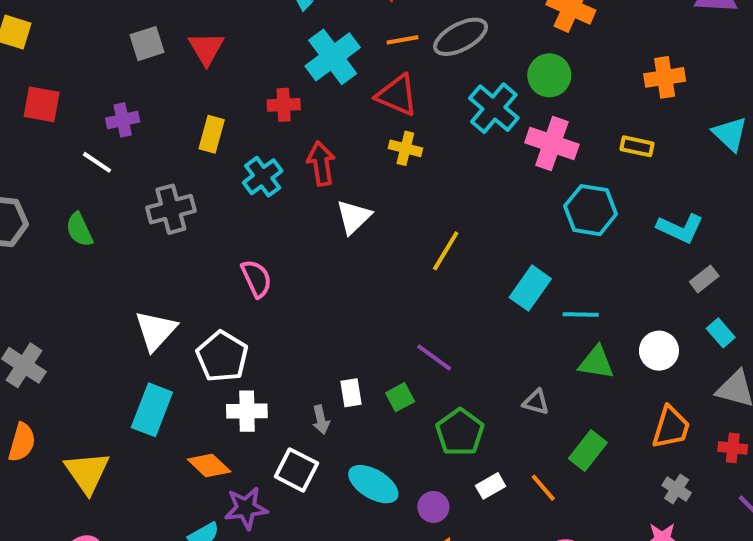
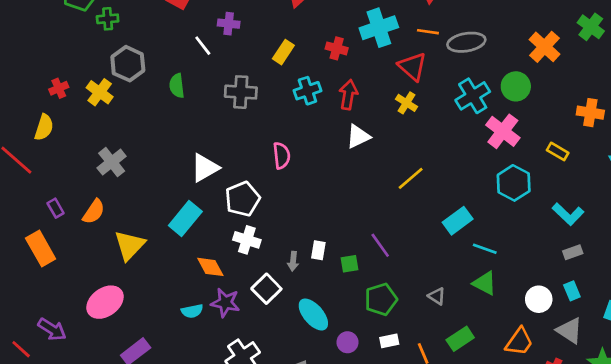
white circle: (659, 351) -> (539, 299), moved

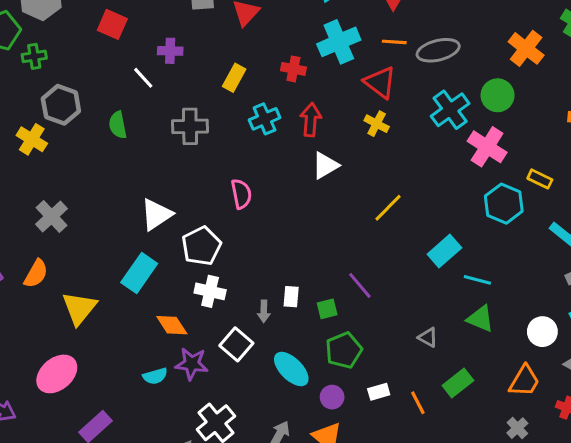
yellow rectangle: (558, 151) -> (540, 179), moved
green pentagon: (381, 299) -> (344, 350), moved

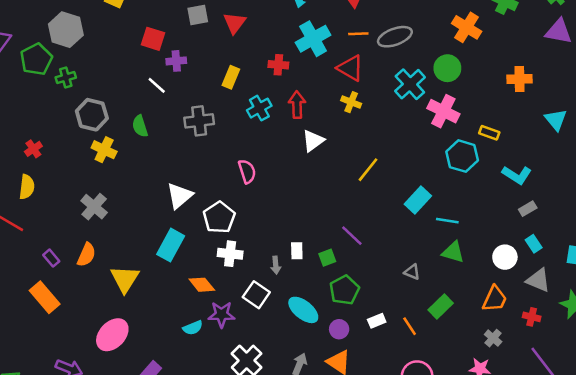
red square: (112, 24) -> (153, 39), moved
yellow cross: (32, 139) -> (104, 150), moved

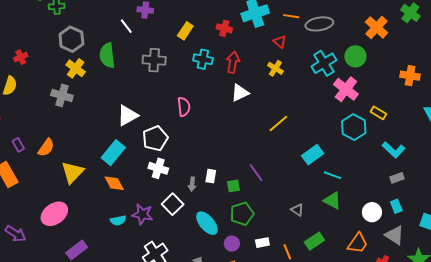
red triangle: (350, 68) -> (280, 42), size x0.6
cyan cross: (259, 108) -> (203, 59), turned 30
green semicircle: (140, 126) -> (107, 55), size x1.4
gray cross: (94, 207) -> (62, 95), moved, turned -35
orange diamond: (202, 285) -> (114, 183), moved

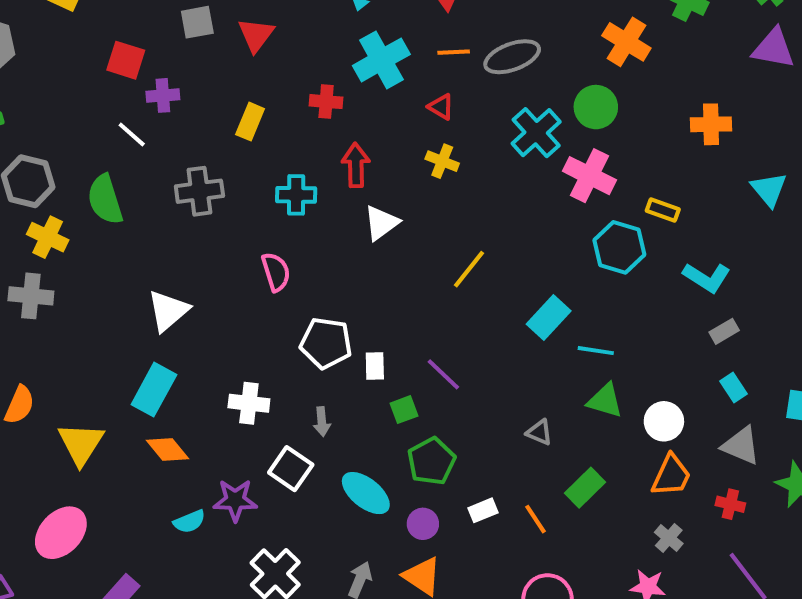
cyan cross: (203, 59) -> (296, 195), moved
white pentagon: (155, 138) -> (326, 343), moved, turned -30
white rectangle: (211, 176) -> (375, 366), moved
white circle: (372, 212) -> (664, 421), moved

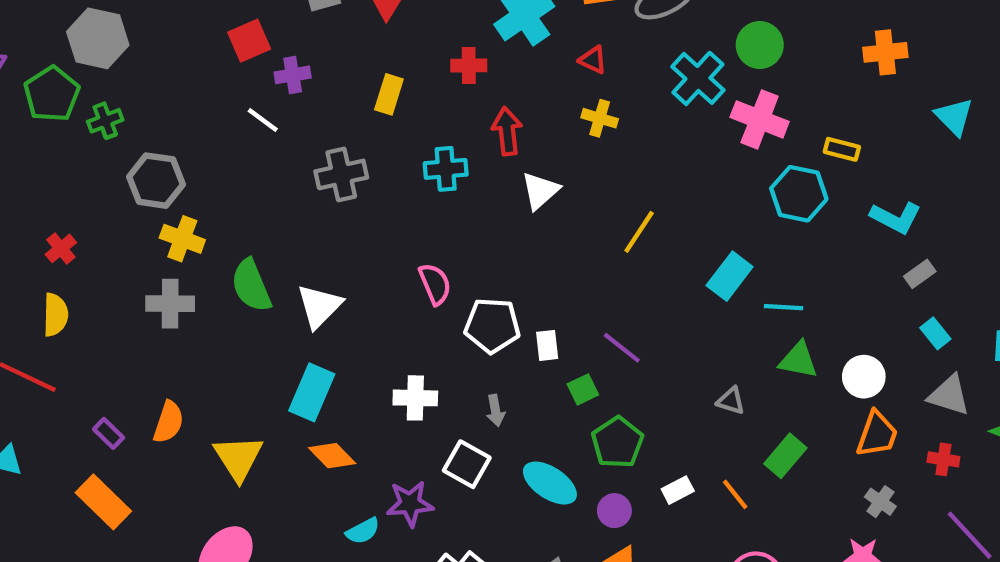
red square: (126, 60) -> (249, 41), turned -36
green semicircle: (105, 200) -> (251, 286), moved
pink semicircle: (276, 272) -> (435, 284), moved

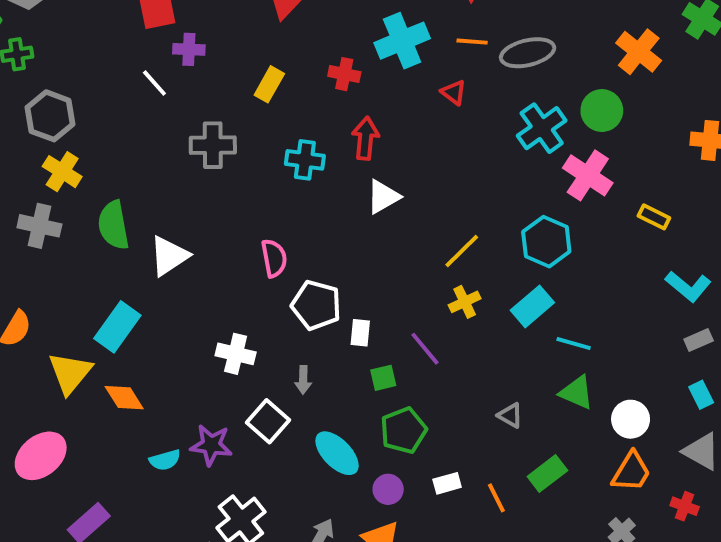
yellow cross: (600, 118) -> (465, 302), moved, turned 36
cyan hexagon: (799, 194) -> (546, 242), moved
cyan rectangle: (312, 392) -> (117, 327), moved
orange diamond: (332, 456) -> (124, 398), moved

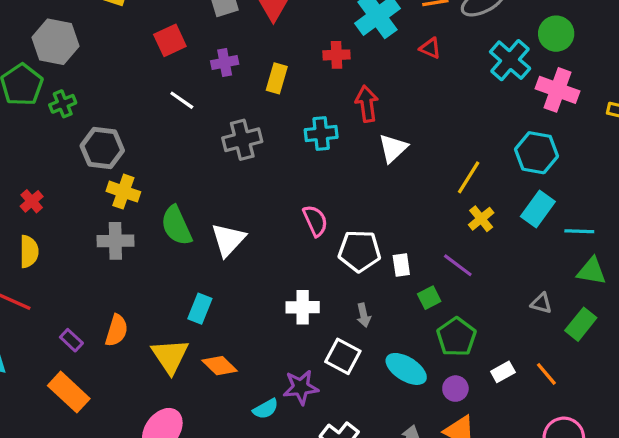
purple cross: (189, 49) -> (225, 63), moved
cyan rectangle: (117, 327) -> (200, 309), size x0.7
green rectangle: (547, 473) -> (581, 324), moved

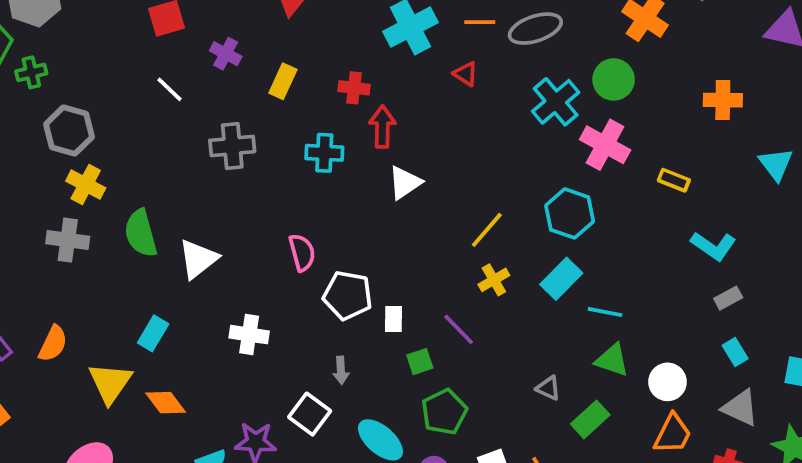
red cross: (337, 55) -> (354, 88), moved
purple cross: (225, 63) -> (226, 54), turned 30
white cross: (303, 307) -> (249, 335), moved

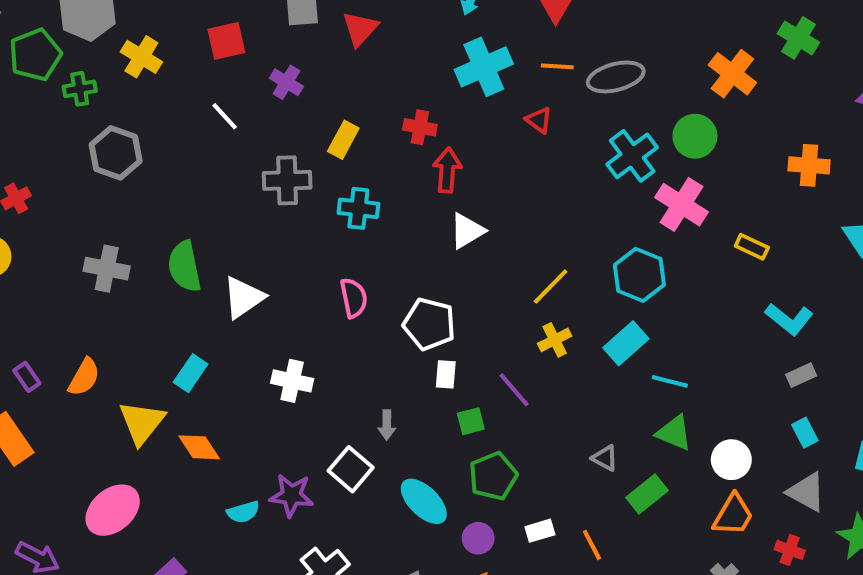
yellow rectangle: (283, 81) -> (343, 140), moved
cyan cross: (324, 153) -> (358, 208), moved
yellow cross: (86, 185) -> (141, 57), moved
white pentagon: (348, 295) -> (429, 324), moved

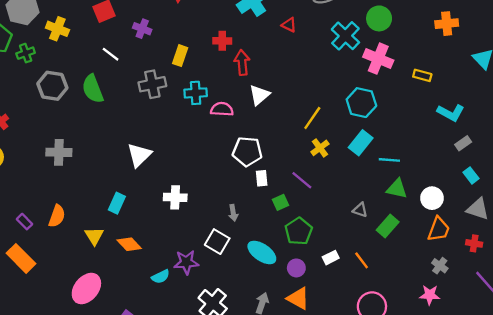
green semicircle: (184, 266) -> (93, 89), moved
pink semicircle: (354, 298) -> (222, 109), moved, turned -65
yellow triangle: (142, 422) -> (94, 236), size x0.7

